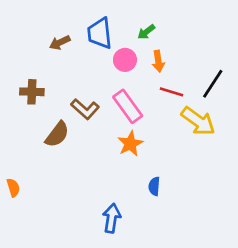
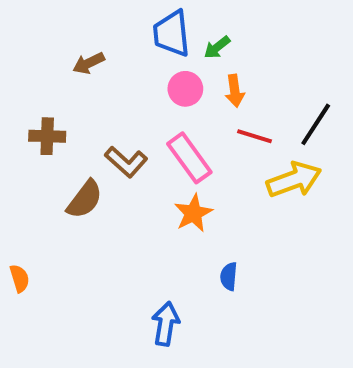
blue trapezoid: (100, 33) -> (172, 34), moved
yellow arrow: (198, 121) -> (294, 180), turned -56

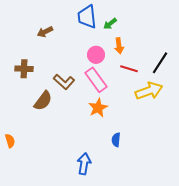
pink circle: (185, 89) -> (96, 55), moved

